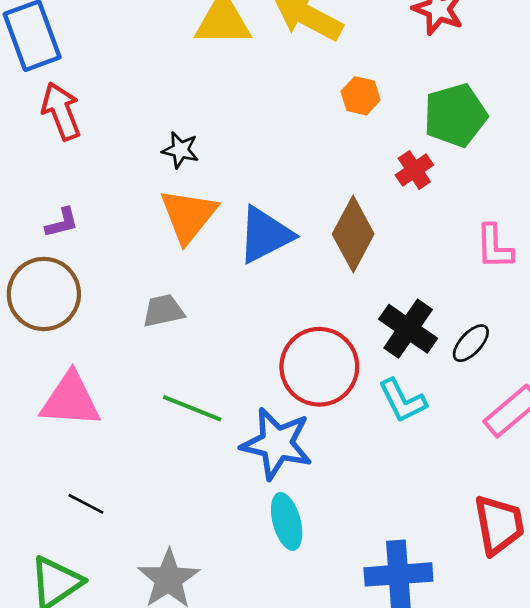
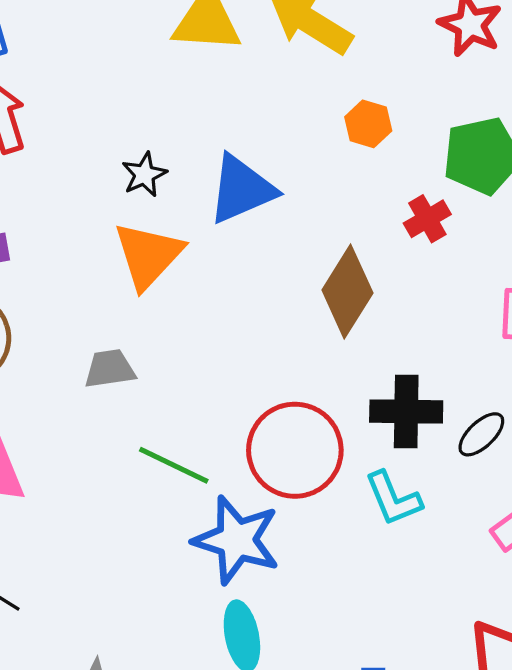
black star: (180, 150) -> (144, 175), turned 30
blue triangle: (265, 235) -> (241, 189), moved
black cross: (408, 329) -> (406, 411), turned -38
green line: (192, 408) -> (174, 465), moved

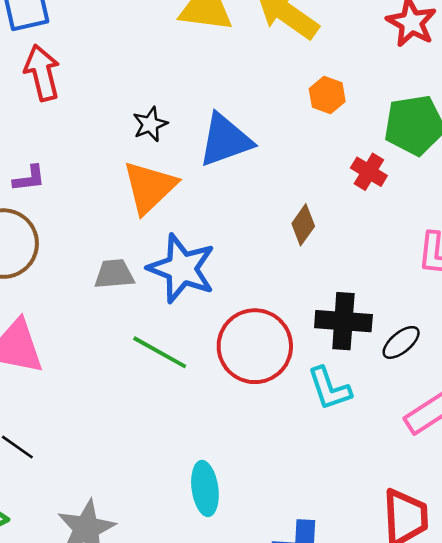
red cross: (427, 219) -> (369, 172), turned -32
brown diamond: (347, 292) -> (303, 225), size x0.6
blue star: (237, 540) -> (182, 268), moved

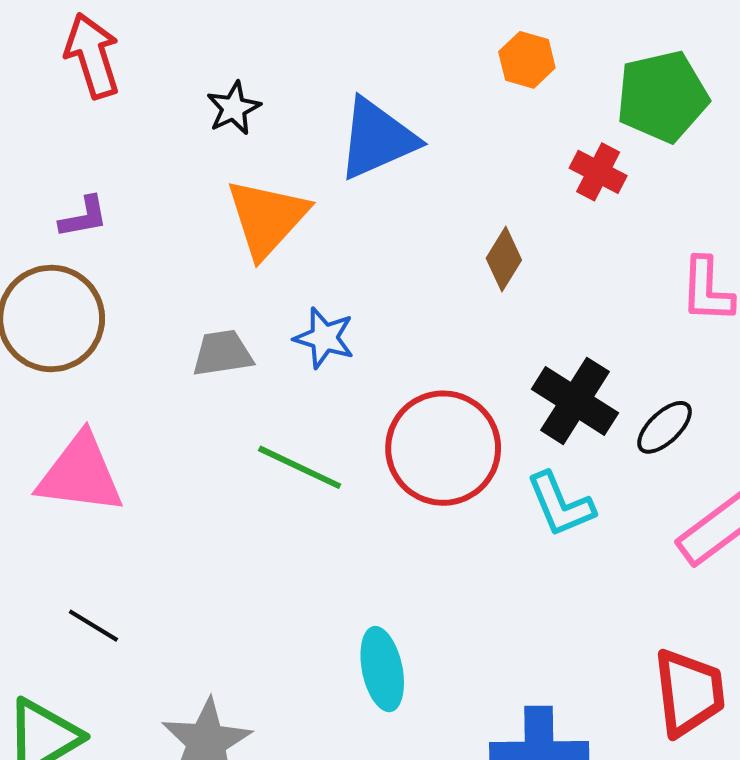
black star: (150, 124) -> (234, 108), moved
blue star: (182, 268) -> (324, 338), size x0.6
black cross: (343, 321) -> (575, 401), turned 32

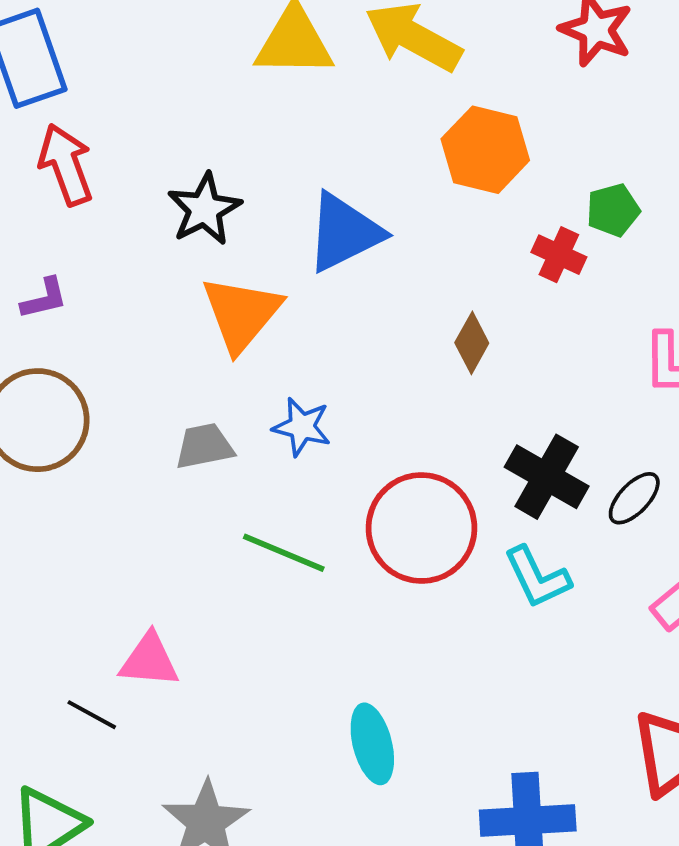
orange hexagon: (527, 60) -> (485, 150), size x1.6
green pentagon: (662, 96) -> (613, 210), moved, size x0.6
black star: (234, 108) -> (204, 209), size x1.4
purple L-shape: (84, 217) -> (44, 298), moved
pink triangle: (80, 474) -> (149, 660), moved, size x0.7

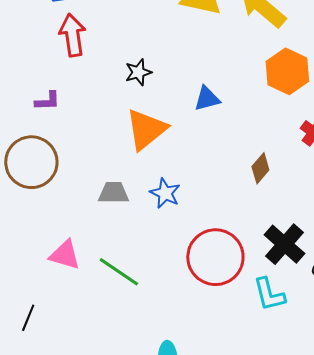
black star: (204, 209) -> (138, 72), size x0.7
blue triangle: (344, 232) -> (207, 99), size x0.6
green line: (284, 553) -> (119, 272), moved
pink triangle: (149, 660) -> (65, 255), moved
black line: (92, 715) -> (28, 318), turned 72

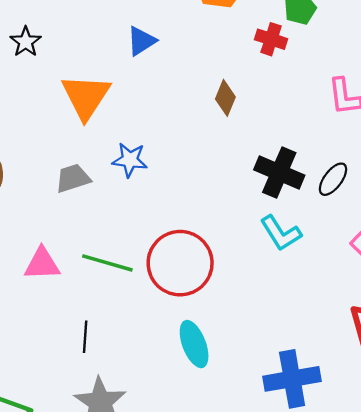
black star: (138, 72) -> (26, 42), moved
red circle: (215, 257) -> (180, 263), moved
black line: (28, 318) -> (85, 337), moved

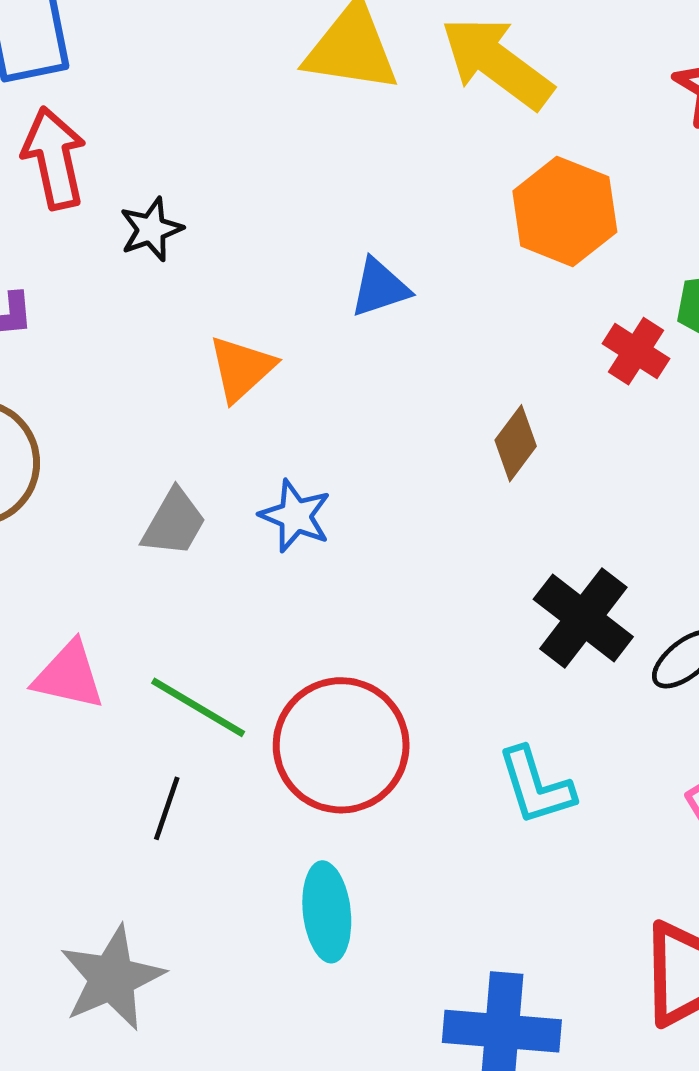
orange triangle: (86, 97) -> (241, 369), size x0.7
gray trapezoid: (73, 178) -> (174, 523), turned 123
cyan L-shape: (281, 233) -> (536, 786), moved
black line: (85, 337) -> (167, 808), moved

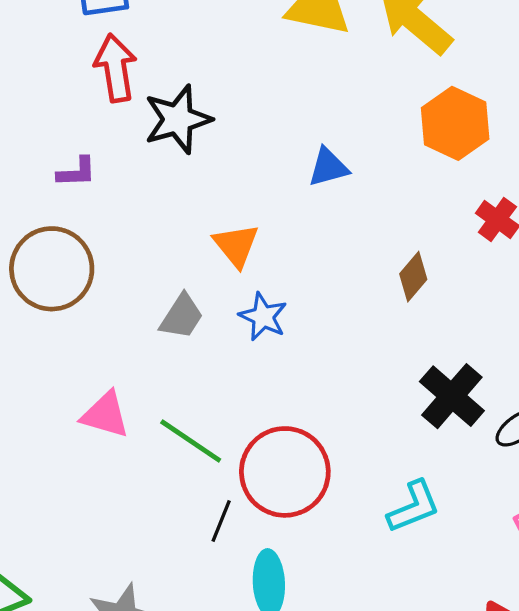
black star: (151, 229) -> (178, 119), size x1.6
orange triangle: (241, 369) -> (236, 245), moved, turned -30
cyan L-shape: (536, 786) -> (414, 507), turned -98
black line: (167, 808) -> (221, 521), moved

